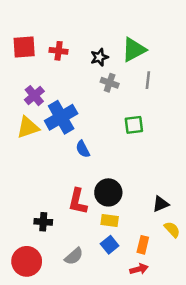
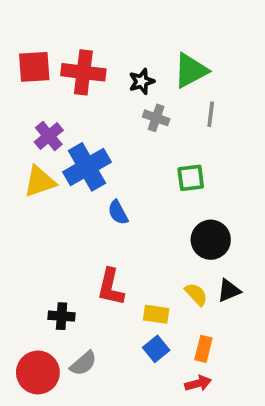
red cross: (59, 51) -> (83, 72), size x1.6
black circle: (108, 192) -> (211, 240), moved
yellow semicircle: (172, 229) -> (196, 294), moved
gray semicircle: (74, 256) -> (83, 363), moved

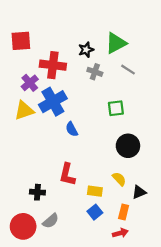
red cross: (83, 72) -> (53, 65), moved
gray line: (211, 114) -> (128, 70), turned -64
black triangle: (229, 291) -> (139, 192), moved

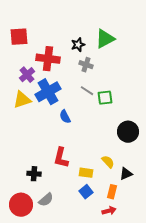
gray line: (128, 70) -> (87, 91), moved
black circle: (128, 146) -> (128, 132), moved

